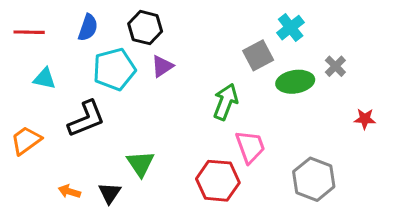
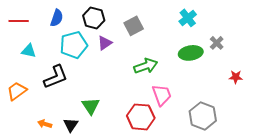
gray square: (258, 55) -> (134, 26), moved
green arrow: (226, 102) -> (146, 66), turned 50

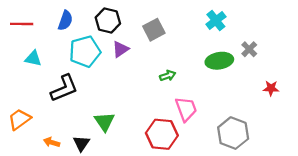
green arrow: (146, 66) -> (168, 76), size x0.6
orange trapezoid: (17, 91) -> (19, 119), moved

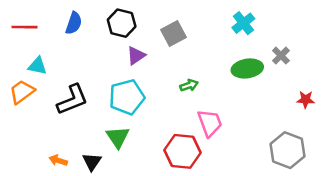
cyan pentagon: (85, 52) -> (127, 97), moved
orange trapezoid: (19, 119) -> (22, 92), moved
gray hexagon: (233, 133) -> (287, 150), moved

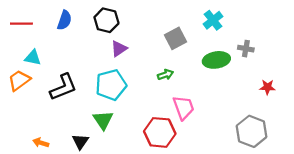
gray square: (173, 34) -> (176, 38), moved
gray cross: (281, 56) -> (246, 49), turned -35
orange arrow: (58, 160) -> (41, 143), moved

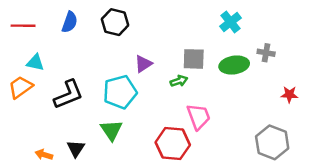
gray square: (176, 38) -> (194, 59), moved, turned 30
purple triangle: (119, 49) -> (143, 64), moved
black triangle: (80, 142) -> (76, 148), moved

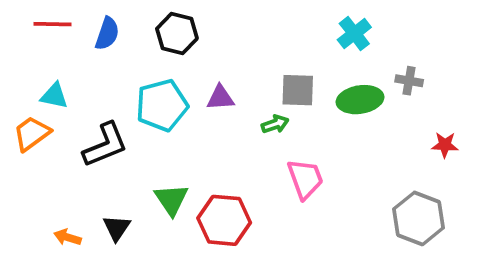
red line: (23, 26) -> (52, 24), moved
purple triangle: (143, 64) -> (220, 98), turned 30
cyan pentagon: (120, 92) -> (162, 105), moved
red hexagon: (173, 144) -> (224, 220), moved

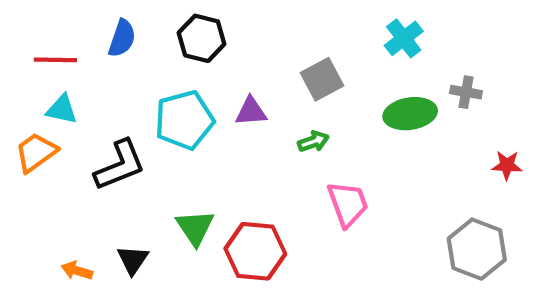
red line: (52, 24) -> (55, 60), moved
gray square: (298, 90) -> (322, 79), moved, turned -30

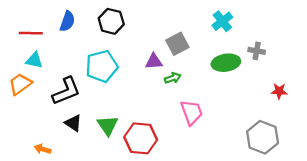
purple triangle: (251, 111) -> (154, 62), moved
black triangle: (133, 260) -> (73, 123), moved, turned -30

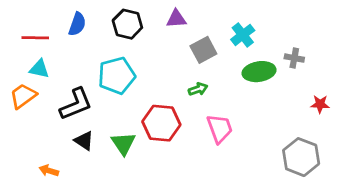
cyan cross: (222, 21) -> (243, 35), moved
purple triangle: (154, 62) -> (176, 19), moved
red hexagon: (141, 138) -> (161, 123), moved

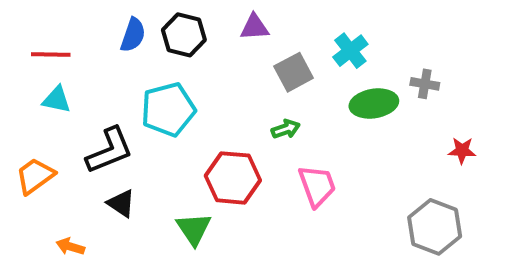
blue semicircle: (77, 24) -> (133, 35), moved
orange trapezoid: (23, 96) -> (35, 176), moved
green triangle: (123, 143) -> (194, 229), moved

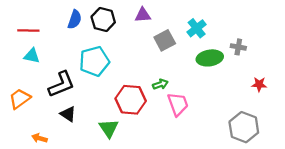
green arrow: (286, 129) -> (160, 84), moved

